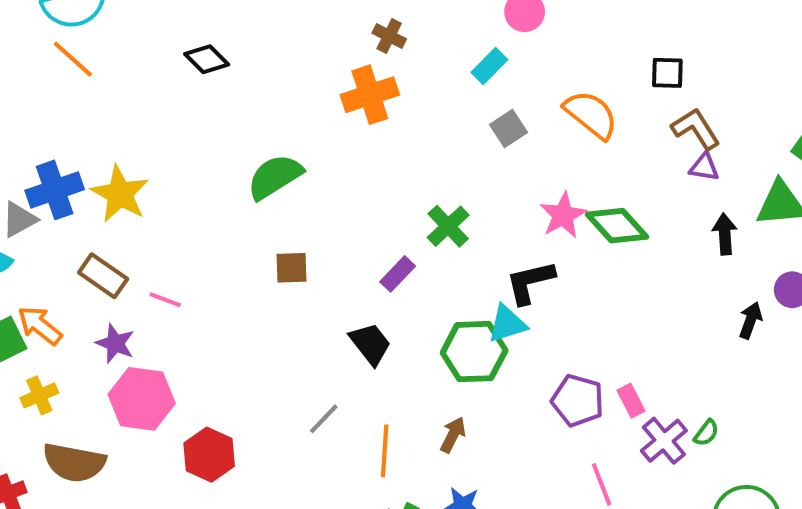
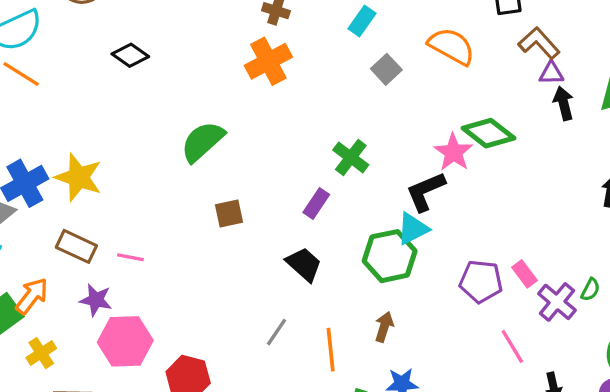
pink star: (563, 215) -> (453, 152), moved
black arrow: (725, 234) -> (564, 103), moved
orange arrow: (40, 326) -> (32, 296), turned 99

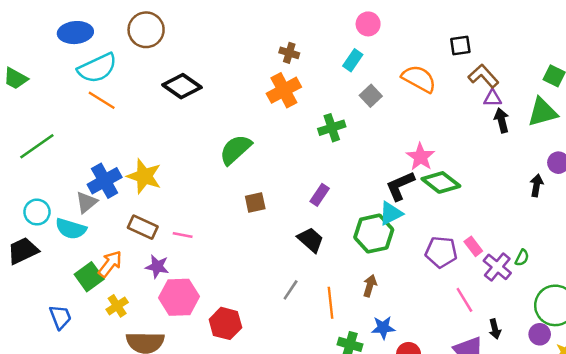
black diamond: (130, 55) -> (182, 86), size x1.4
green diamond: (488, 133) -> (441, 182), moved
green cross: (351, 157) -> (332, 128), moved, turned 35

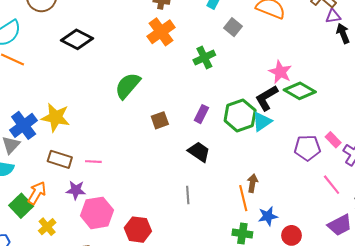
brown square: (255, 202) -> (160, 120), moved
green hexagon: (374, 234) -> (240, 115), moved
gray line: (291, 290) -> (188, 195), turned -30
orange line: (331, 303) -> (243, 198), moved

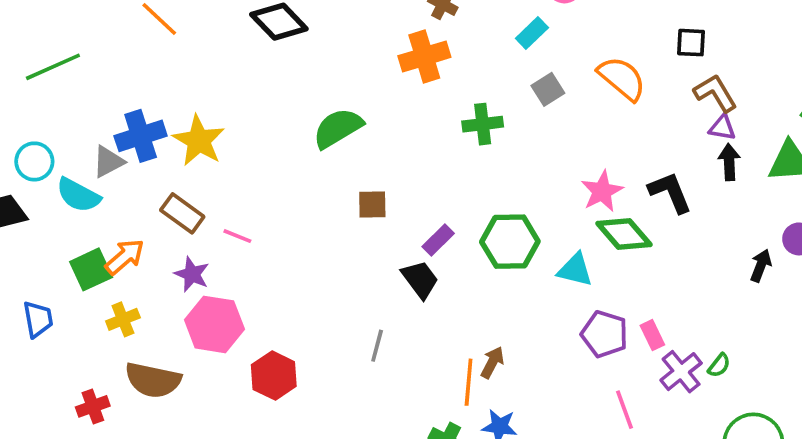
black L-shape: (267, 98) -> (670, 192), moved, turned 80
purple rectangle: (201, 114) -> (438, 240), moved
cyan triangle: (262, 122) -> (575, 270), moved, turned 30

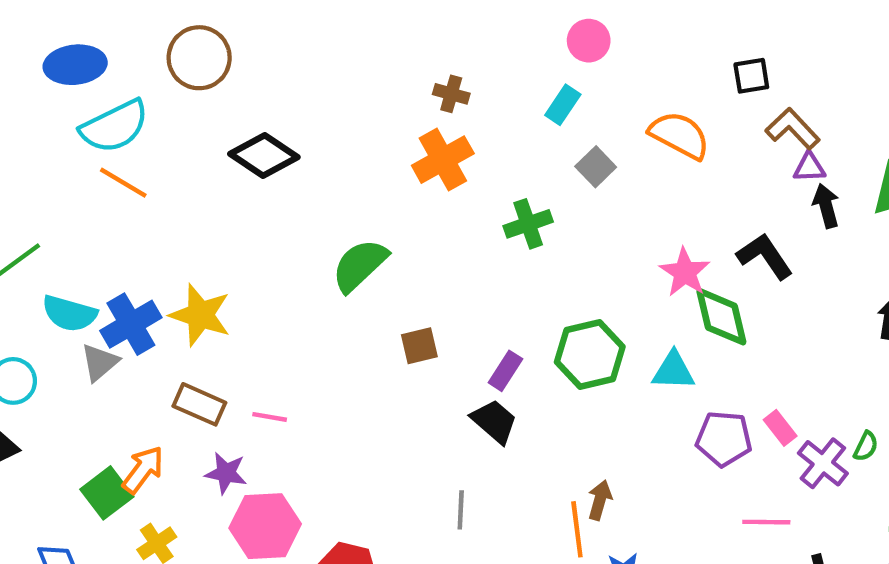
cyan semicircle: (78, 195) -> (69, 313), moved
green diamond: (624, 234) -> (721, 317), turned 40
pink line: (624, 410) -> (766, 522), turned -57

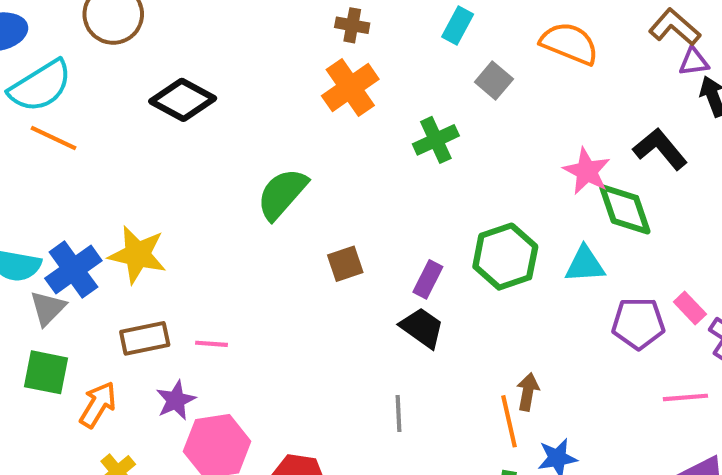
brown rectangle: (199, 404) -> (145, 338), turned -30
purple star: (226, 473) -> (176, 400), turned -30
green square: (107, 493) -> (46, 372), moved, turned -36

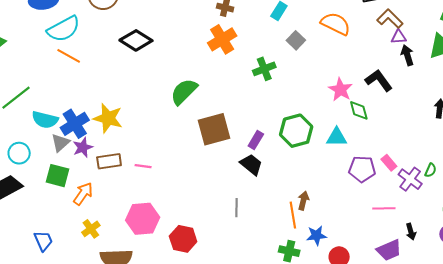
green diamond: (625, 209) -> (359, 110), size x0.7
brown square: (345, 264) -> (214, 129), size x1.8
purple star: (176, 400) -> (83, 147), moved

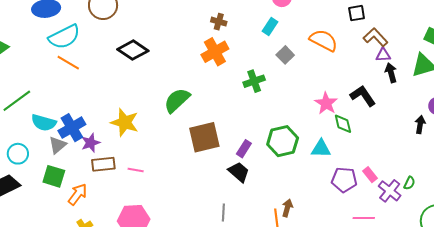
yellow star: (108, 118) -> (125, 122), moved
purple star: (83, 147) -> (91, 143), moved

